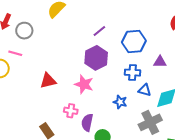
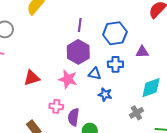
purple line: (99, 31) -> (80, 25), turned -40
blue triangle: (145, 90) -> (95, 74), moved
gray cross: (150, 122) -> (136, 113), size x0.6

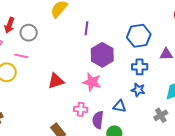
purple line: (80, 25) -> (87, 28), moved
blue triangle: (95, 74) -> (120, 106), moved
blue star: (105, 94) -> (138, 90), moved

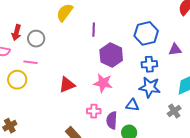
blue star: (138, 90) -> (150, 87), size x1.5

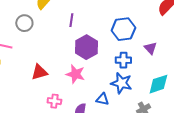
gray circle: (36, 39) -> (24, 23), moved
purple triangle: (175, 50) -> (150, 48), turned 48
pink cross: (94, 111) -> (54, 101), moved

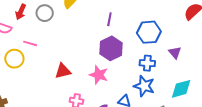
purple line: (71, 20) -> (109, 19), moved
gray circle: (24, 23) -> (45, 13), moved

